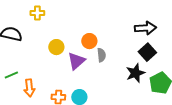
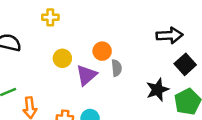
yellow cross: (37, 13) -> (50, 17), moved
black square: (147, 52) -> (185, 64), moved

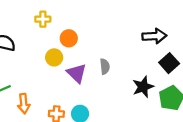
orange circle: (102, 51) -> (69, 38), moved
purple triangle: (86, 75) -> (77, 73), turned -35

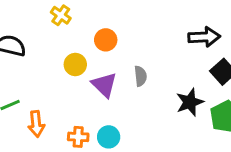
yellow cross: (43, 19) -> (61, 15), turned 35
orange circle: (69, 38) -> (106, 40), moved

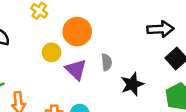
orange circle: (106, 40) -> (77, 32), size x1.5
black star: (190, 102) -> (132, 84), moved

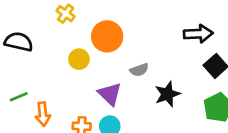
gray semicircle: (107, 62) -> (139, 70), turned 77
purple triangle: (76, 70) -> (110, 94), moved

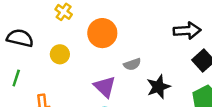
yellow circle: (79, 59) -> (60, 54), moved
green line: (19, 97) -> (16, 78), moved, turned -49

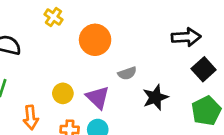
yellow circle: (60, 54) -> (63, 93), moved

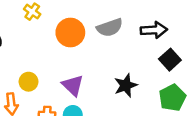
gray semicircle: (127, 73) -> (110, 28), moved, size x1.5
yellow circle: (63, 93) -> (29, 82), moved

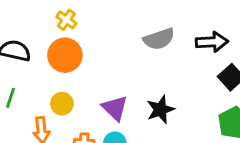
orange circle: (70, 33) -> (65, 55), moved
black star: (126, 85) -> (160, 110), moved

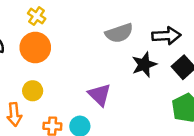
purple triangle: (115, 108) -> (100, 95), moved
black star: (160, 110) -> (144, 65), moved

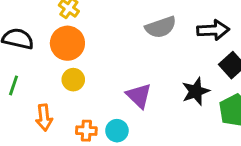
black star: (144, 65) -> (196, 91), moved
yellow circle: (33, 91) -> (73, 80), moved

